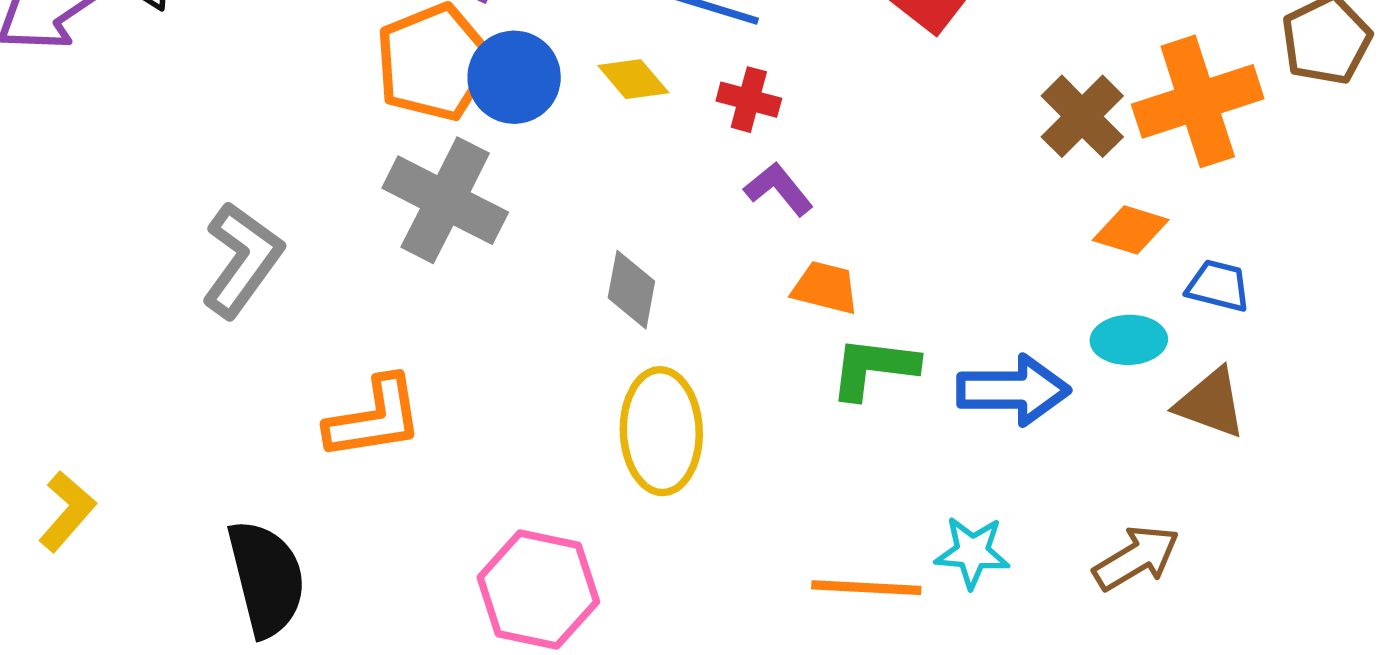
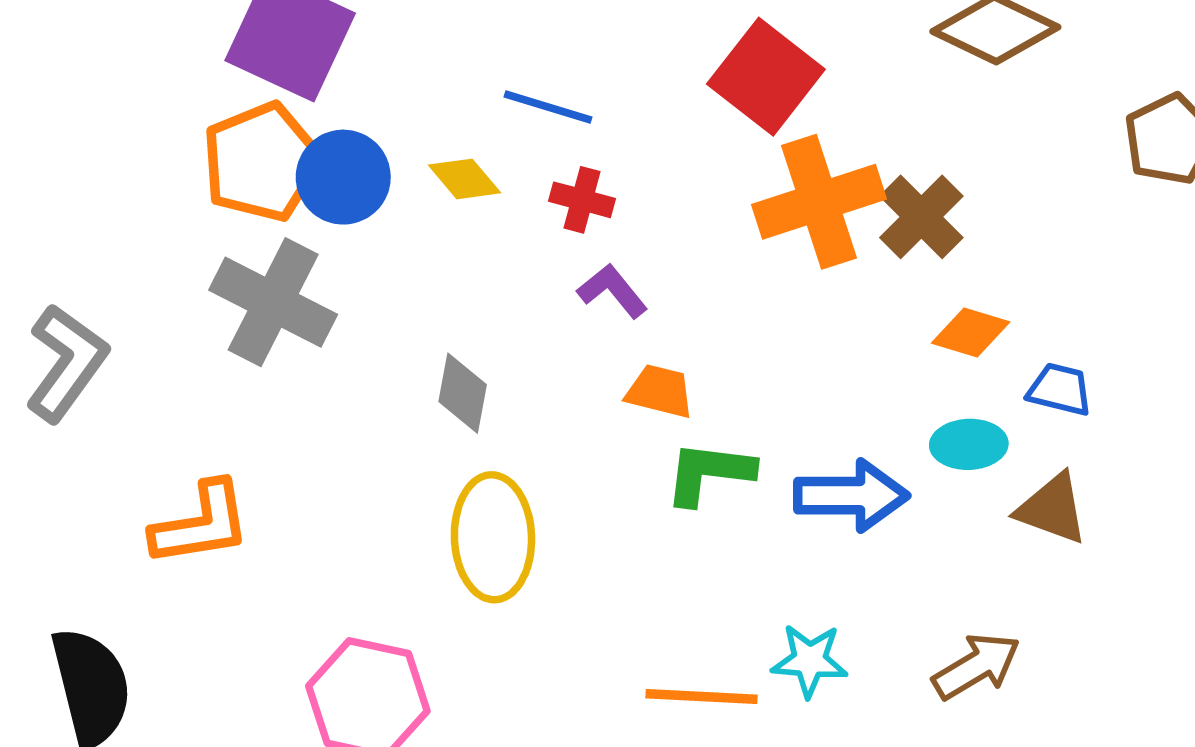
orange cross: (1198, 101) -> (819, 202), moved

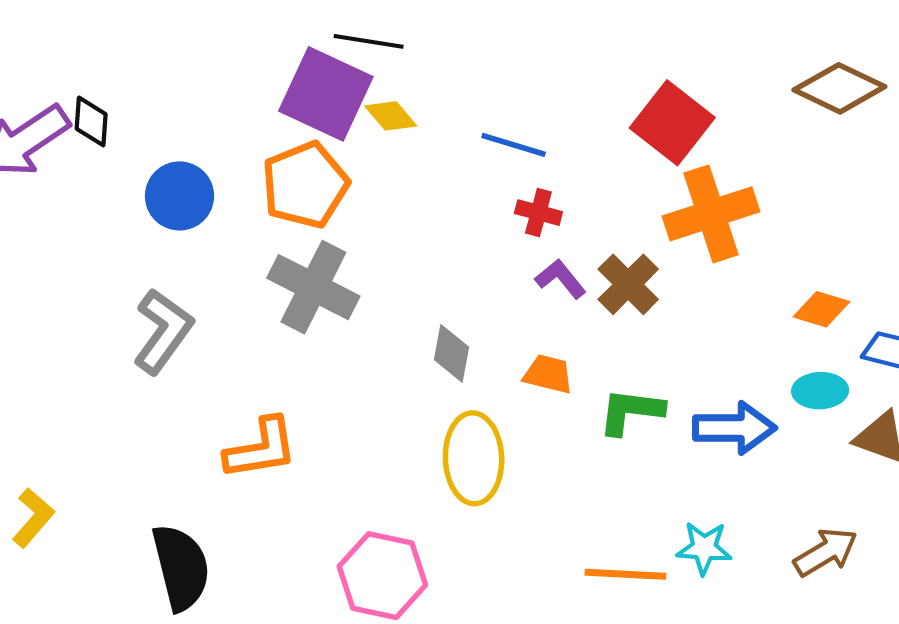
blue circle: (343, 177) -> (180, 196), moved
yellow diamond: (465, 179) -> (391, 116), moved
brown cross: (921, 217) -> (628, 284), moved
orange trapezoid: (660, 391) -> (548, 374), moved

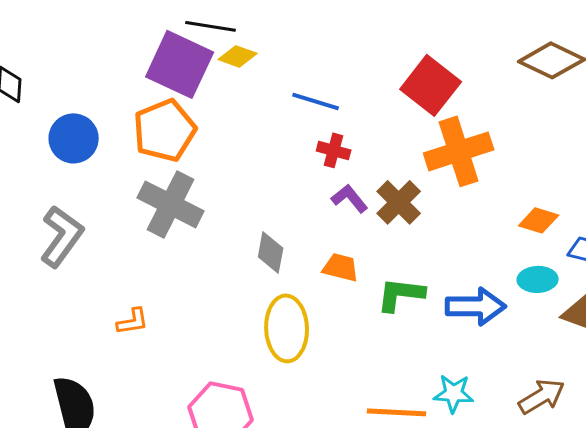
yellow diamond: (391, 116) -> (238, 56), moved, turned -30
orange L-shape: (261, 449) -> (133, 321), size x0.6

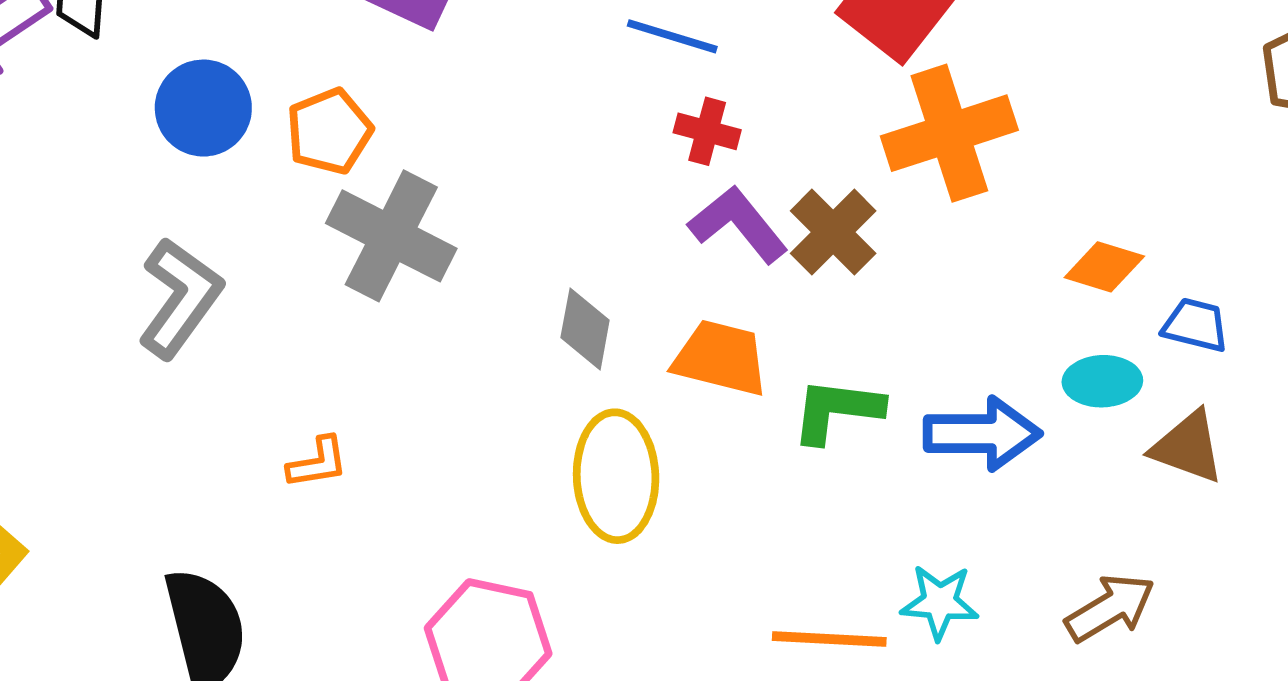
orange pentagon: (165, 130) -> (329, 131), moved, size x0.7
purple L-shape: (350, 198) -> (738, 224), size x1.4
orange trapezoid: (341, 267) -> (721, 358), size x1.4

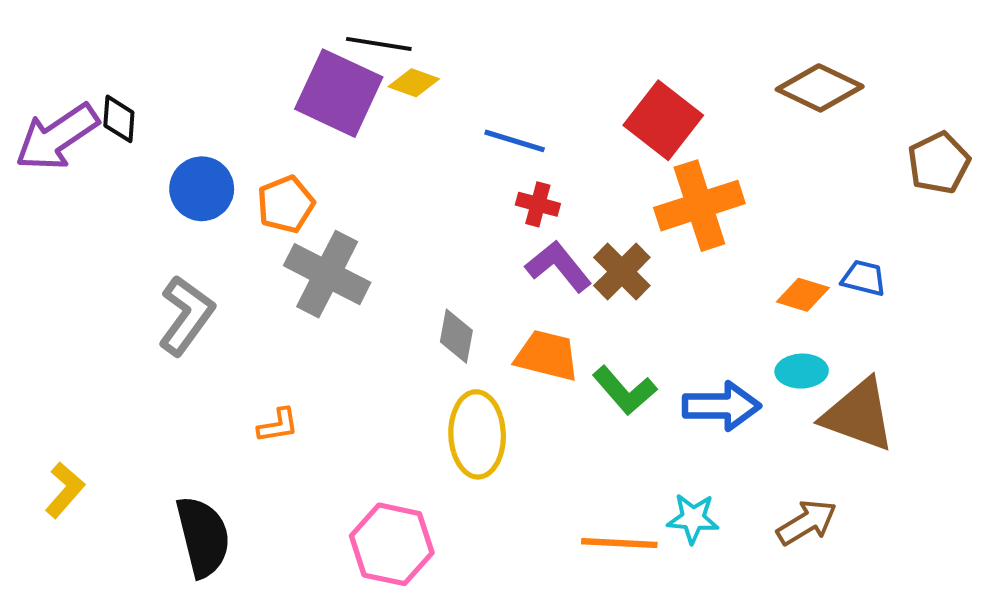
blue trapezoid: (1195, 325) -> (864, 278), moved
green L-shape: (837, 410) -> (624, 390), turned -138
brown triangle: (1188, 447) -> (858, 415), size x1.5

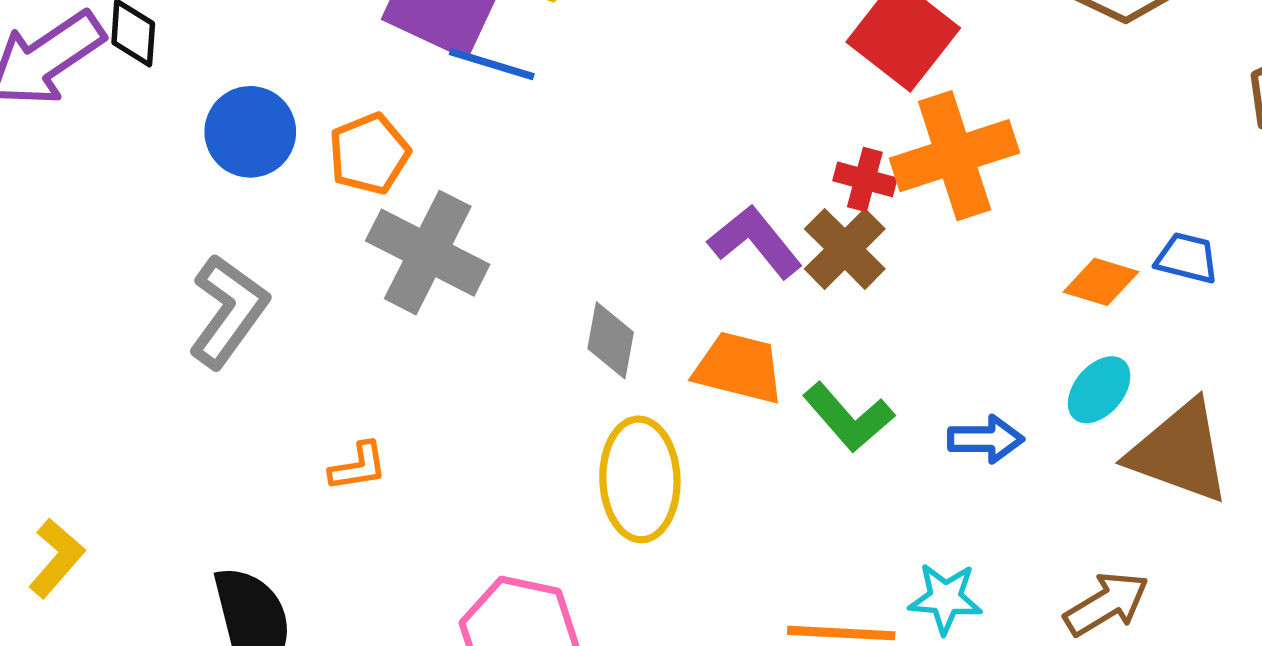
blue line: (515, 141) -> (492, 64), moved
red cross: (538, 204) -> (865, 179), moved
cyan ellipse: (802, 371) -> (1099, 390), turned -48
blue arrow: (721, 406) -> (986, 439), size x0.7

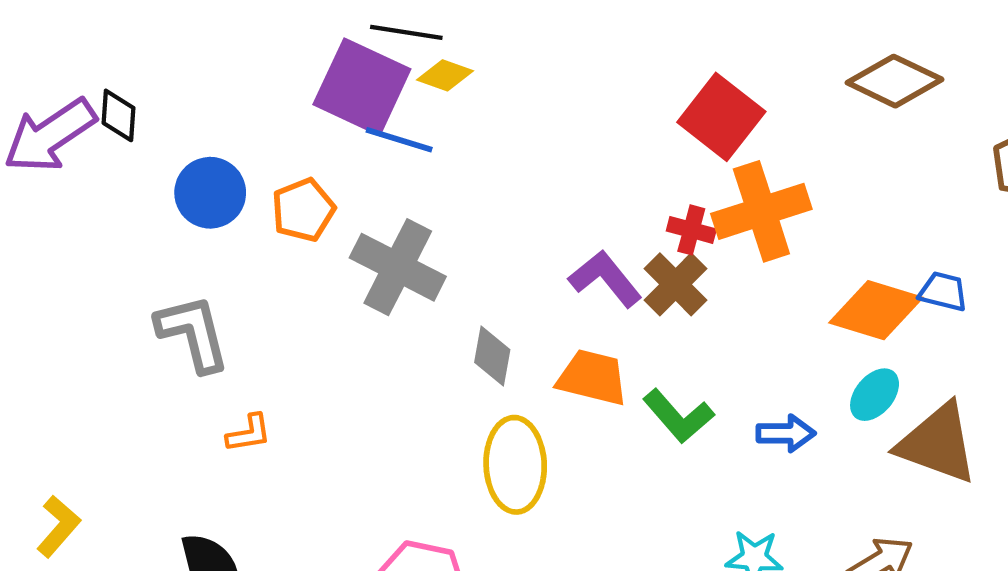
gray cross: (428, 253) -> (398, 267), moved
orange diamond: (1101, 282) -> (876, 310), size x1.6
gray L-shape: (228, 311) -> (193, 333), turned -50
orange L-shape: (358, 467) -> (249, 433), moved

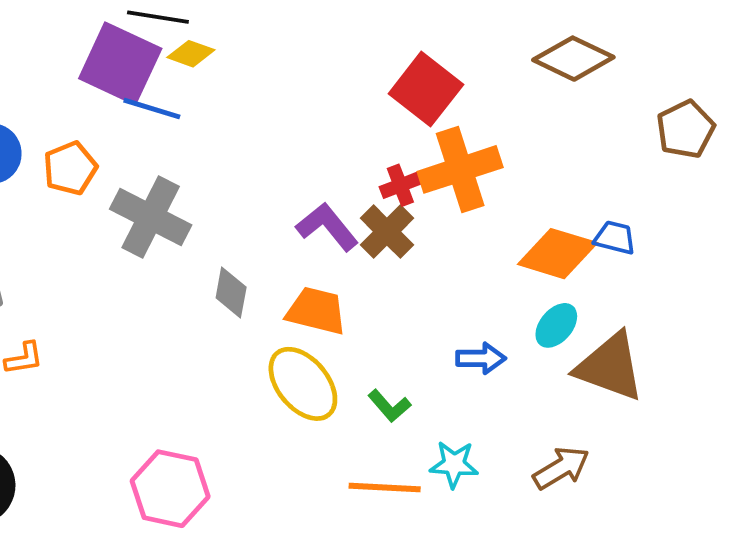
red cross: (691, 230) -> (400, 185), turned -36
green L-shape: (678, 416) -> (389, 406), moved, size x0.7
yellow ellipse: (515, 465) -> (303, 384), moved, turned -38

